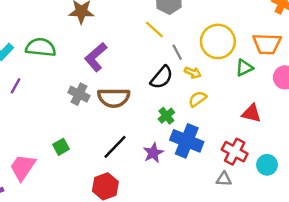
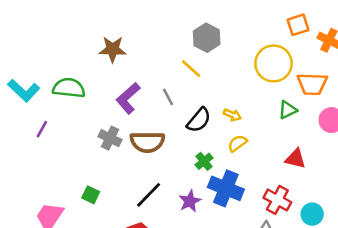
yellow circle: (218, 41) -> (274, 63), moved
gray line: (177, 52) -> (168, 97), moved
green square: (61, 147) -> (91, 195), turned -35

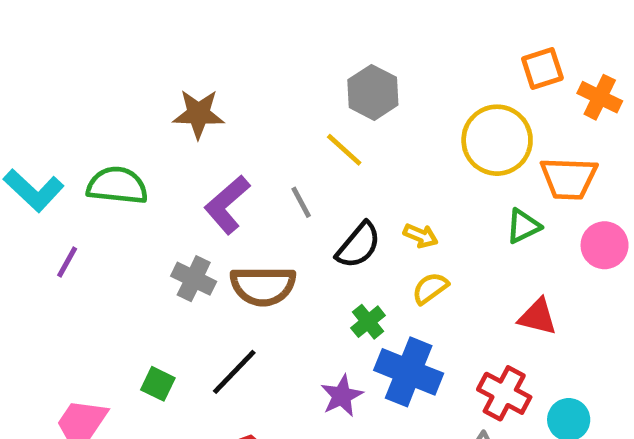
black line: (149, 195) -> (234, 372), moved

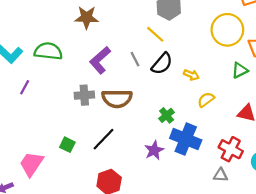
black semicircle: (358, 245) -> (162, 64), moved
gray cross: (194, 279) -> (84, 95), turned -30
yellow semicircle: (430, 288) -> (206, 100), moved

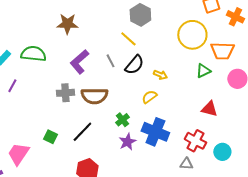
yellow semicircle: (206, 100) -> (149, 97), moved
green cross: (167, 115) -> (122, 120), moved

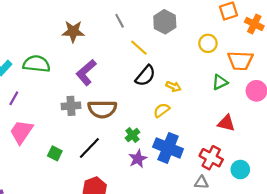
gray hexagon: (140, 15) -> (165, 22), moved
yellow circle: (192, 35) -> (208, 43), size x0.6
gray line: (110, 61) -> (120, 21), moved
pink trapezoid: (18, 154) -> (21, 132), moved

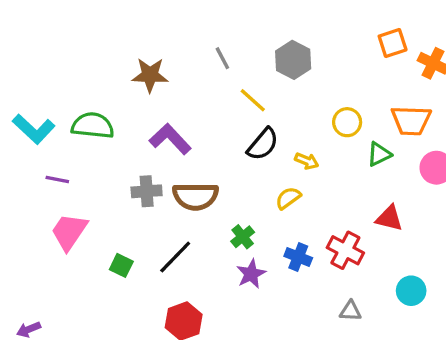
yellow circle: (208, 43) -> (347, 122), moved
purple L-shape: (86, 72) -> (170, 139), turned 88
purple line: (14, 98) -> (57, 179), turned 72
blue cross: (168, 148) -> (298, 257), size x0.6
red cross: (211, 158) -> (345, 250), moved

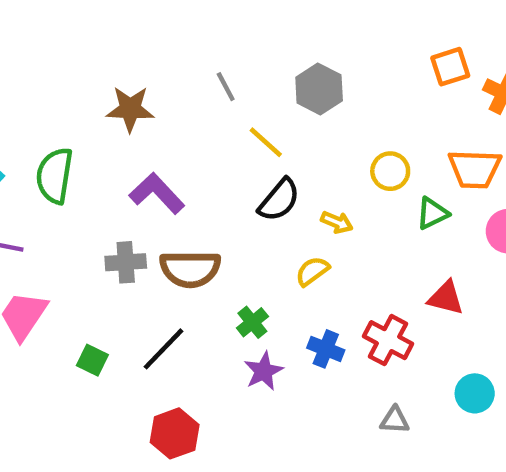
green semicircle: (93, 126) -> (55, 176), turned -87

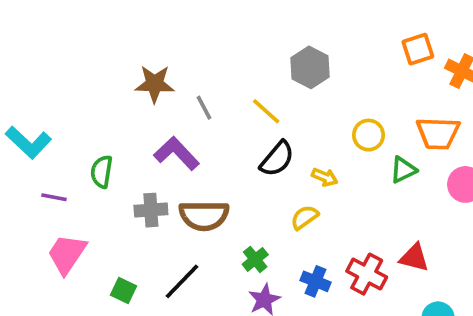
gray line: (226, 87) -> (204, 108), moved
green semicircle: (55, 176) -> (102, 172), moved, size x0.7
red triangle: (446, 298) -> (414, 258), moved

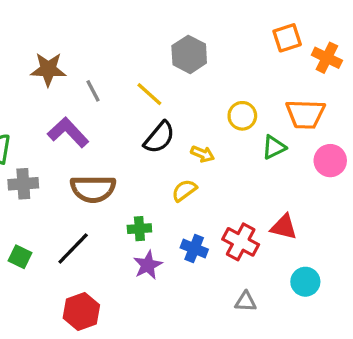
gray cross: (151, 210) -> (23, 184), moved
green cross: (255, 259) -> (139, 229), turned 35

